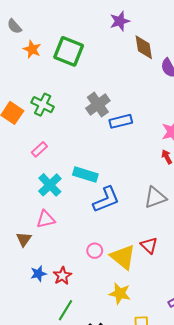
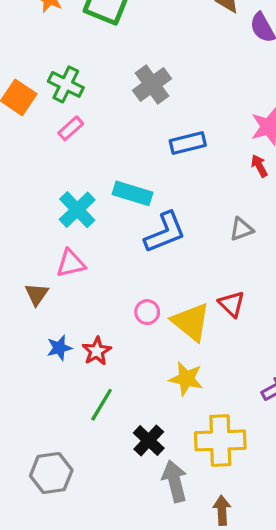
blue rectangle: (121, 121) -> (188, 143), moved
pink rectangle: (39, 149) -> (71, 128), moved
gray triangle: (155, 197) -> (241, 229), size x0.7

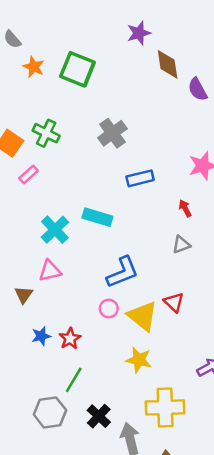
pink rectangle: (71, 128) -> (29, 175), moved
red arrow: (259, 166) -> (185, 208), moved
blue L-shape: (165, 232) -> (123, 272), moved
black cross: (149, 440) -> (99, 416), moved
gray hexagon: (51, 473) -> (50, 412), moved

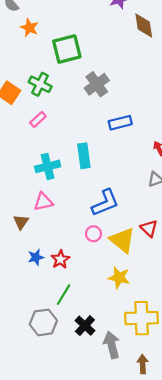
green square: (77, 69) -> (67, 49), moved, turned -36
pink rectangle: (29, 175) -> (38, 119), moved
cyan rectangle: (97, 217) -> (84, 156), turned 65
cyan cross: (55, 230) -> (48, 166), turned 30

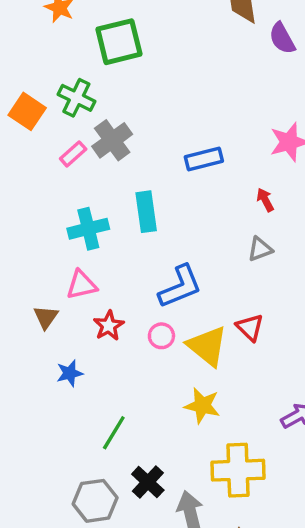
gray cross: (97, 84) -> (112, 140), moved
red star: (60, 259) -> (109, 326), moved
gray hexagon: (43, 322) -> (95, 501), moved

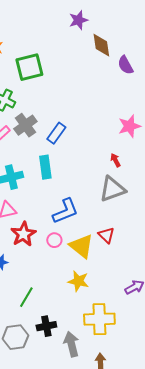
blue rectangle: (204, 159) -> (56, 133), moved, turned -40
gray triangle: (260, 249) -> (112, 189), size x1.8
red star: (109, 326) -> (23, 234), size x1.4
black cross: (148, 482) -> (46, 326), turned 36

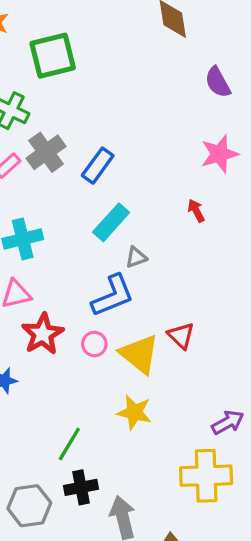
purple semicircle: (125, 65) -> (218, 82), moved
cyan rectangle: (45, 167) -> (111, 222), moved, turned 50
gray triangle: (112, 189) -> (136, 257), moved, size x0.5
green line: (26, 297) -> (69, 444), moved
yellow cross: (99, 319) -> (206, 476), moved

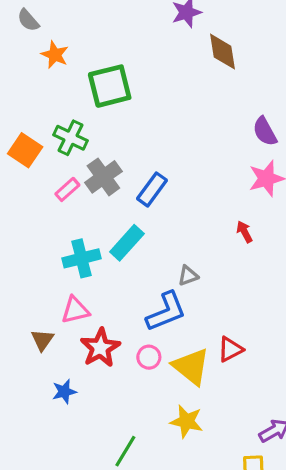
purple semicircle: (218, 82) -> (265, 131), moved
cyan rectangle: (111, 222) -> (127, 243), moved
red triangle: (181, 336) -> (230, 349), turned 48

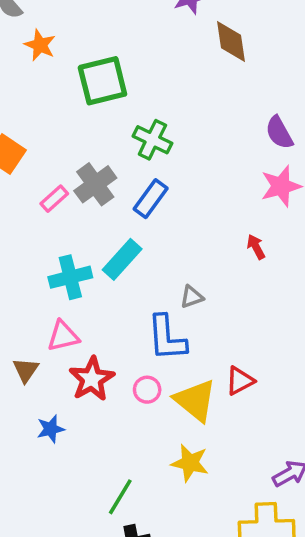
green cross: (71, 138) -> (152, 140), moved
blue L-shape: (166, 312) -> (167, 338), turned 108

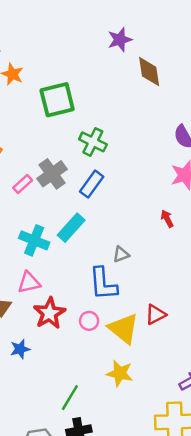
cyan cross: (70, 277) -> (34, 240), turned 36

